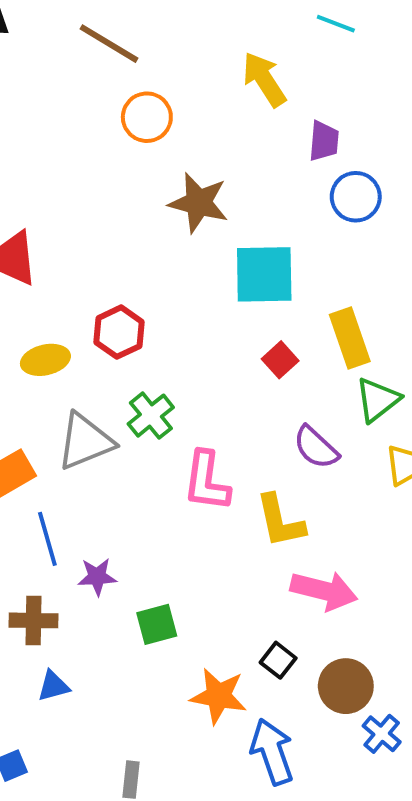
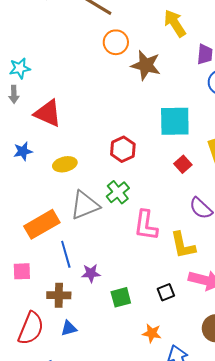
brown star: (199, 203) -> (146, 65), moved
red hexagon: (119, 332) -> (123, 149), moved
black square: (278, 660) -> (166, 292), moved, turned 30
orange star: (218, 696) -> (152, 333), size x0.7

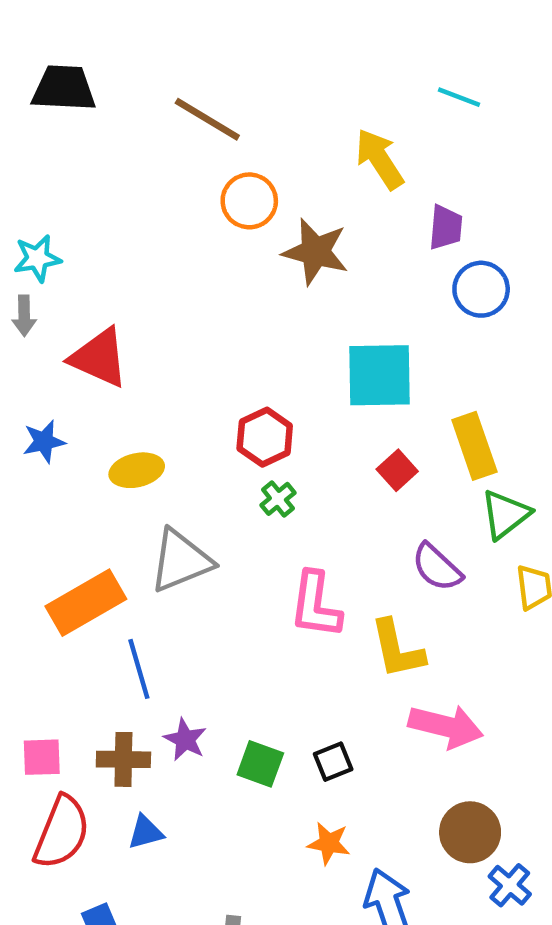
green cross: (118, 192) -> (278, 499), moved, size x0.7
pink square: (22, 271) -> (42, 757), moved
purple star: (91, 273) -> (185, 740), moved, turned 30
black square: (166, 292) -> (333, 762), moved
green square: (121, 297) -> (260, 764), turned 35

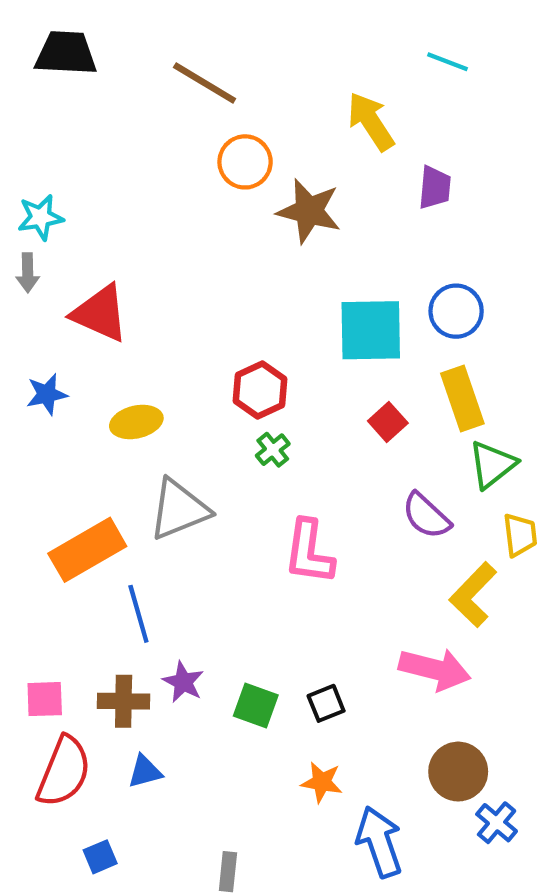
blue circle: (481, 289) -> (456, 311), moved
yellow L-shape: (397, 649) -> (473, 595), moved, turned 56

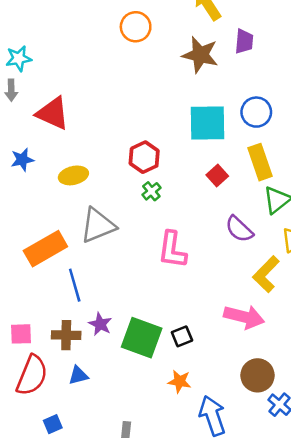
brown star: (309, 211) -> (200, 55), moved
green square: (256, 705) -> (142, 338), size x1.6

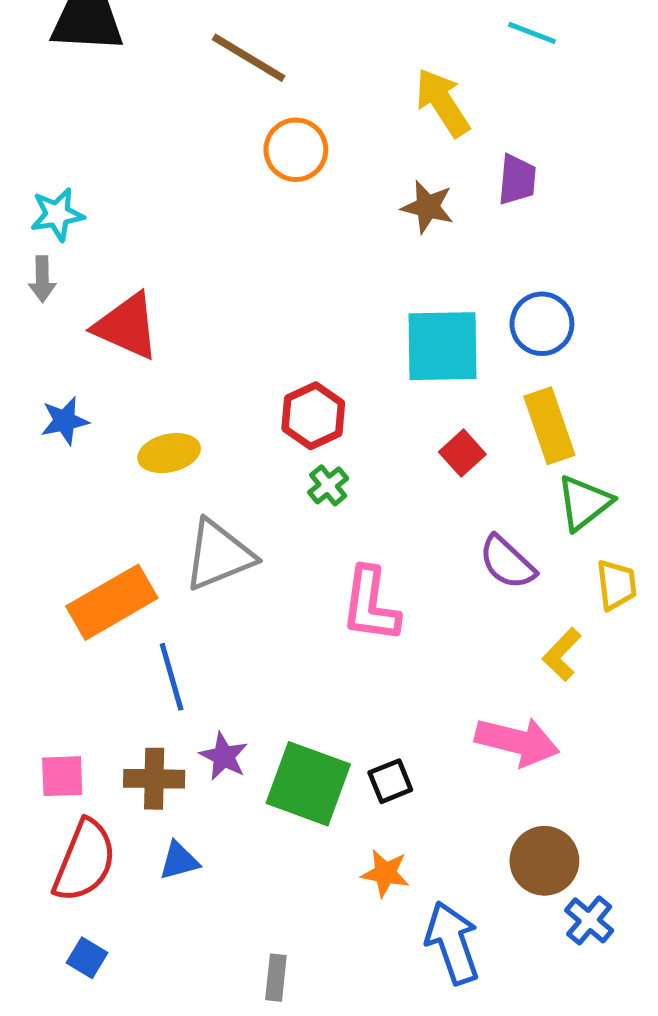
brown star: (200, 55) -> (428, 207), size x0.7
yellow L-shape: (266, 274) -> (562, 654), size x0.7
blue square: (53, 424) -> (87, 958), moved, turned -36

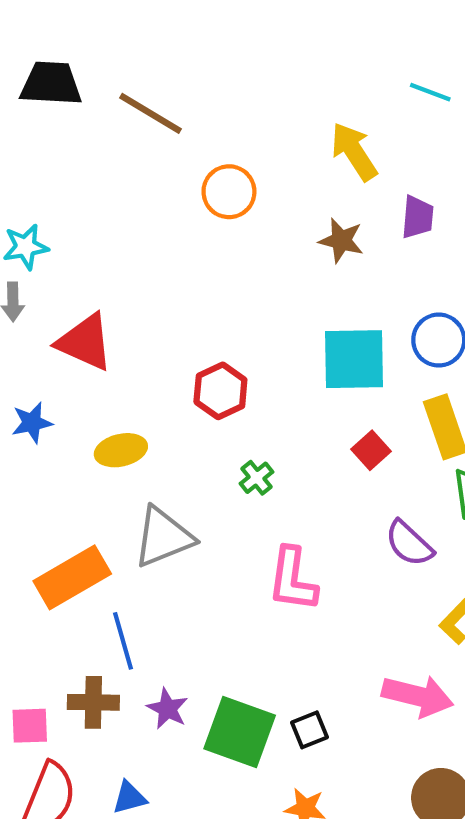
brown line: (249, 58) -> (151, 113), moved
red hexagon: (313, 416) -> (220, 391), moved
brown cross: (154, 779) -> (93, 702), moved

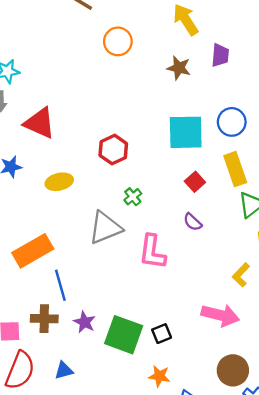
gray triangle: (163, 537) -> (105, 228), moved
purple semicircle: (409, 543) -> (193, 222), moved, size x0.7

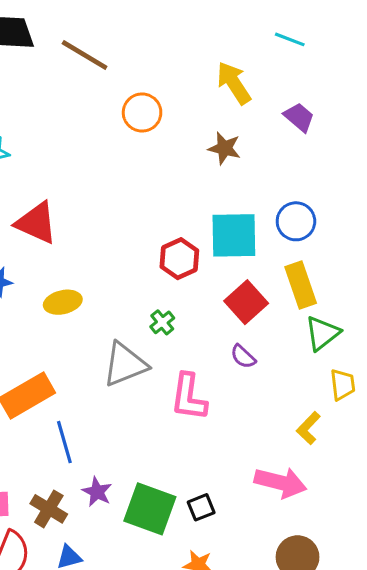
purple trapezoid: (220, 55) -> (299, 117), moved, turned -55
red hexagon: (113, 150) -> (179, 259), moved
red square: (195, 182) -> (246, 302), size x1.5
brown cross: (44, 319) -> (49, 509), moved, turned 30

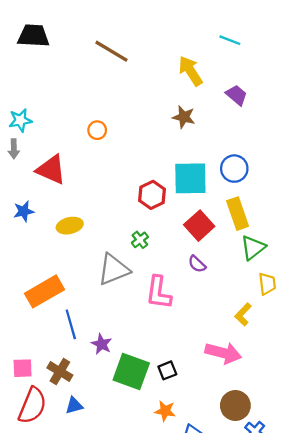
brown line: (85, 55) -> (111, 51), moved
orange circle: (142, 113) -> (97, 130), moved, size x0.7
purple star: (97, 492) -> (102, 344), moved

